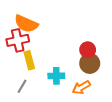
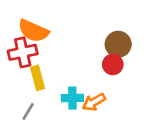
brown circle: (90, 63) -> (118, 44), moved
orange arrow: (81, 87) -> (94, 102), moved

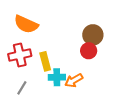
red cross: (23, 52) -> (20, 55), moved
yellow rectangle: (37, 78) -> (45, 61), moved

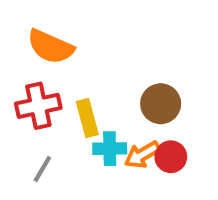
brown circle: (93, 35) -> (161, 104), moved
red circle: (89, 51) -> (171, 157), moved

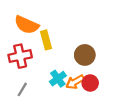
yellow rectangle: (87, 118) -> (46, 40), moved
cyan cross: (110, 149) -> (58, 79), turned -35

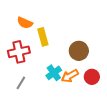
orange semicircle: (27, 25) -> (25, 23), size x0.7
red circle: (90, 83) -> (92, 77), moved

